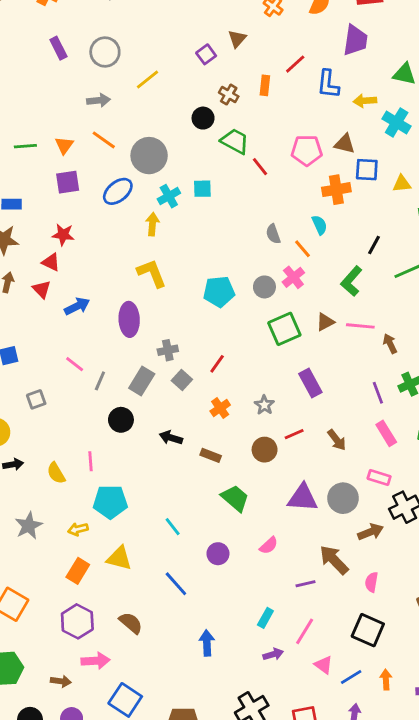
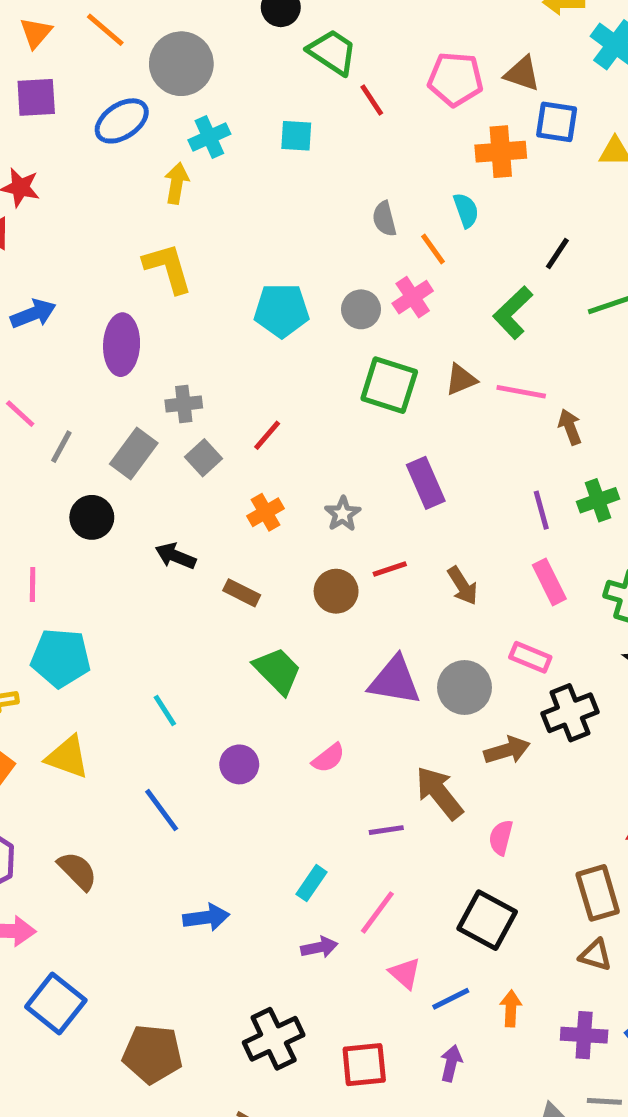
cyan square: (202, 189) -> (296, 136), moved
green square: (284, 329) -> (389, 385), turned 36
blue arrow: (207, 643) -> (206, 917), turned 80

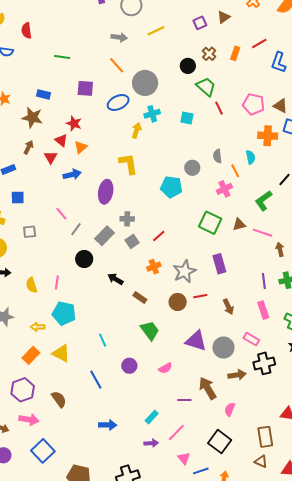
orange triangle: (36, 33) -> (81, 147), moved
gray circle: (361, 309) -> (192, 168), moved
gray star: (343, 514) -> (184, 271), size x1.6

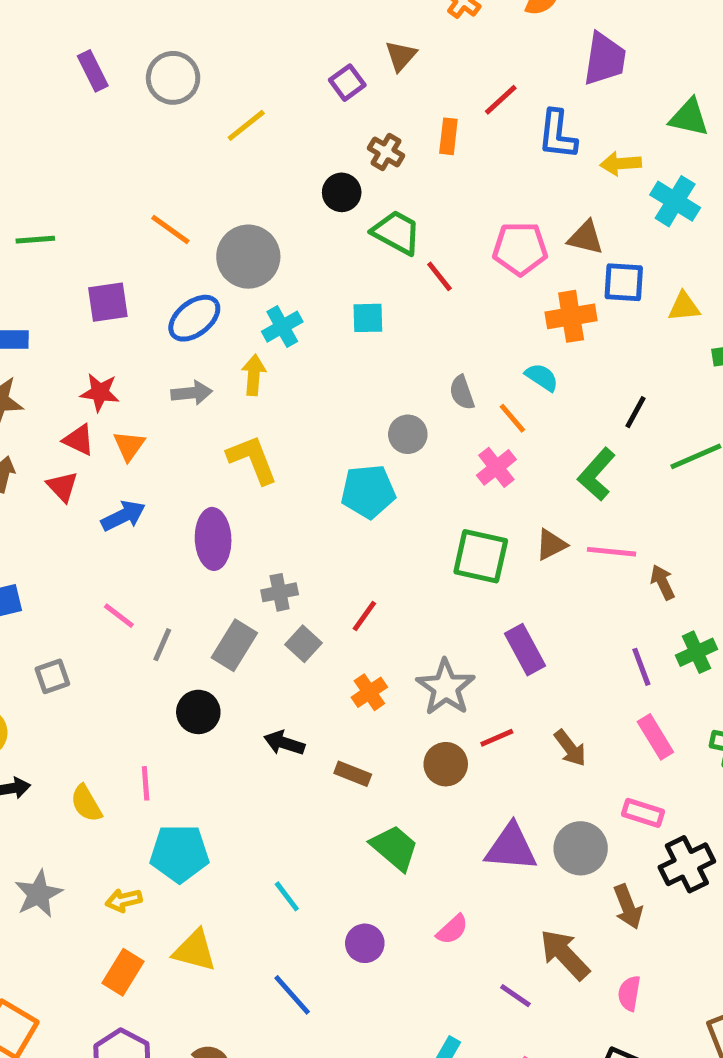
gray arrow: (119, 37) -> (192, 393), moved
cyan semicircle: (251, 157) -> (542, 377), turned -32
brown arrow: (237, 375) -> (628, 907), turned 90
purple line: (184, 400) -> (515, 996), turned 48

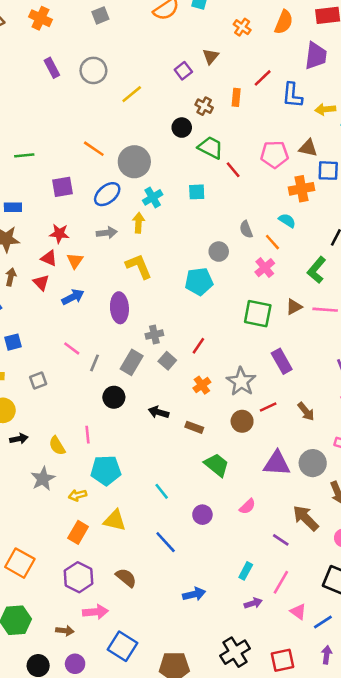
gray star: (38, 894) -> (43, 479), moved

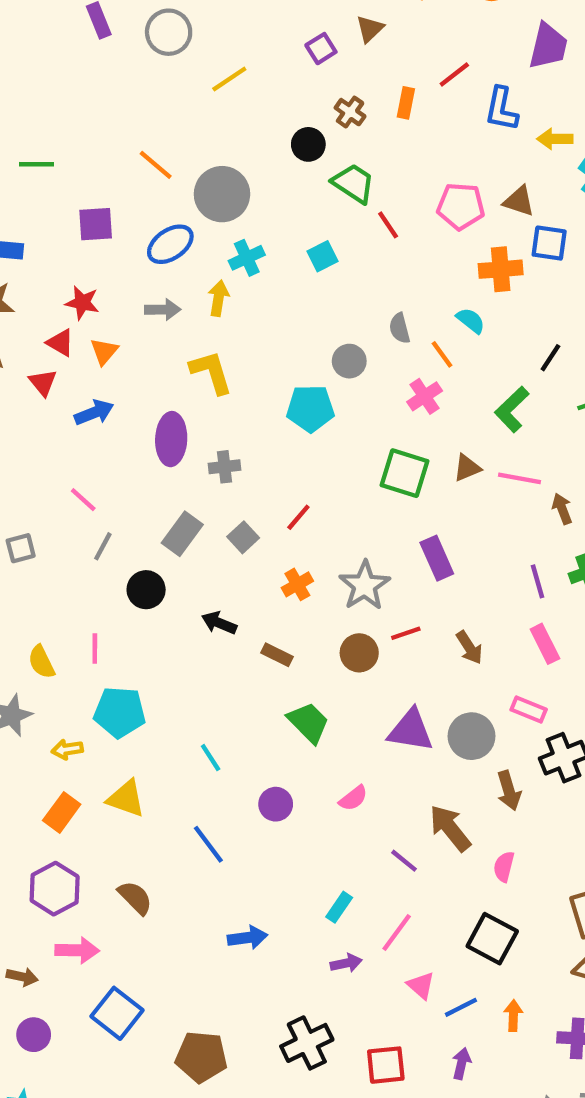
cyan square: (197, 192) -> (322, 256), turned -30
gray cross: (154, 335) -> (225, 467), moved
gray line: (95, 363) -> (103, 546), moved

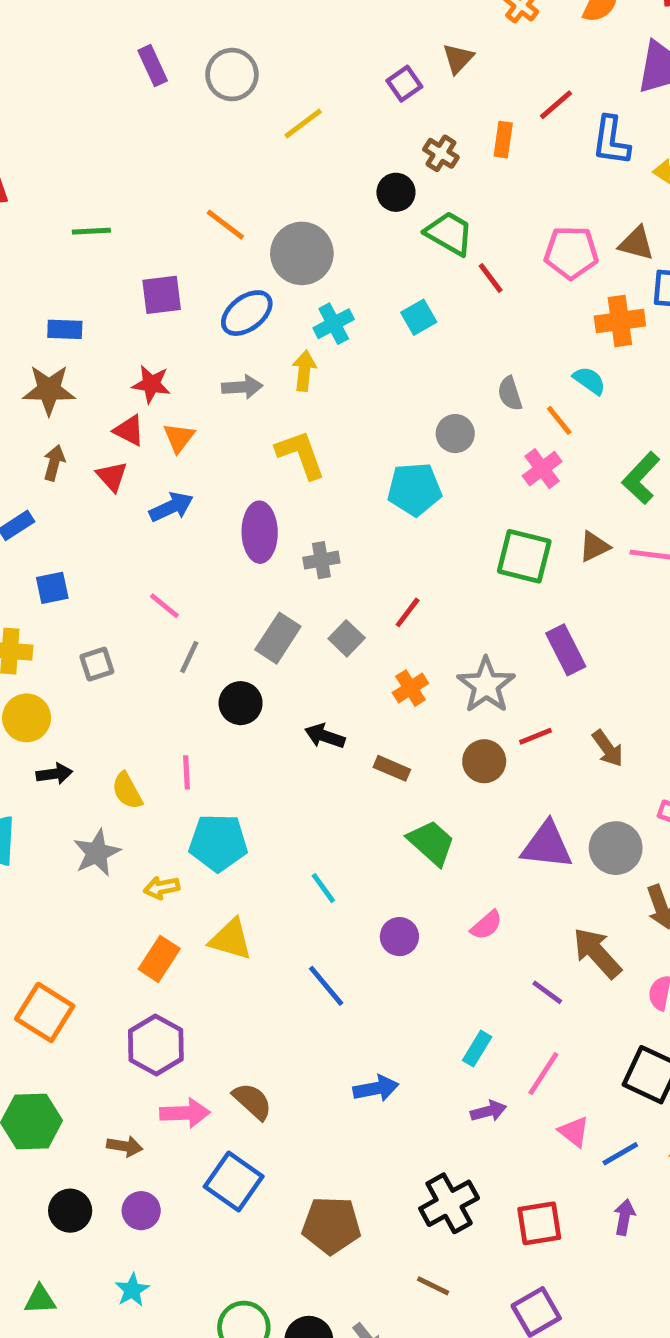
brown semicircle: (135, 898) -> (252, 1101), moved

